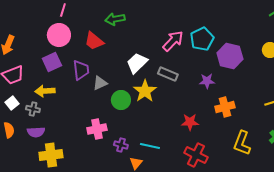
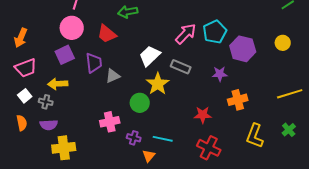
green circle: (121, 100) -> (140, 103), moved

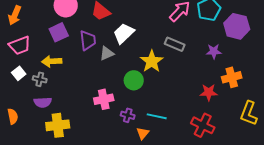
white trapezoid: (150, 56) -> (124, 33), moved
red star: (203, 115) -> (209, 92), moved
orange semicircle: (22, 123) -> (13, 116), moved

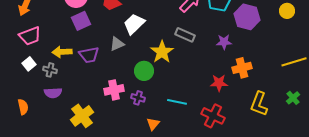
purple square: (59, 32) -> (81, 21), moved
purple trapezoid: (88, 40) -> (89, 55), moved, turned 85
purple cross: (128, 115) -> (138, 98), moved
cyan line: (157, 116) -> (177, 102), moved
yellow cross: (58, 125) -> (82, 116), moved, turned -30

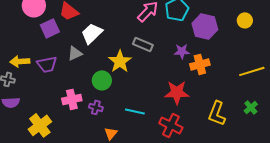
purple square: (81, 21) -> (50, 28), moved
orange cross: (242, 68) -> (200, 64), moved
red star: (219, 83) -> (177, 92), size x1.4

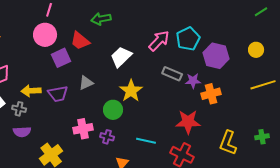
white trapezoid: (92, 33) -> (121, 57), moved
gray rectangle: (143, 44) -> (172, 74), moved
yellow line: (252, 71) -> (263, 85), moved
green cross: (251, 107) -> (262, 137), turned 32

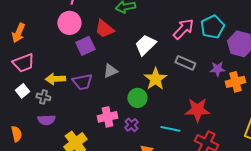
gray rectangle: (172, 74) -> (185, 63), moved
red star: (188, 122) -> (197, 110), moved
purple cross: (107, 137) -> (131, 125), turned 32

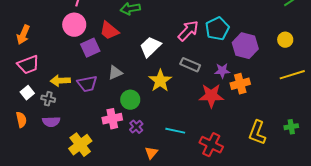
green circle: (137, 98) -> (130, 100), moved
red star: (197, 110) -> (211, 96), moved
orange semicircle: (16, 134) -> (21, 120), moved

